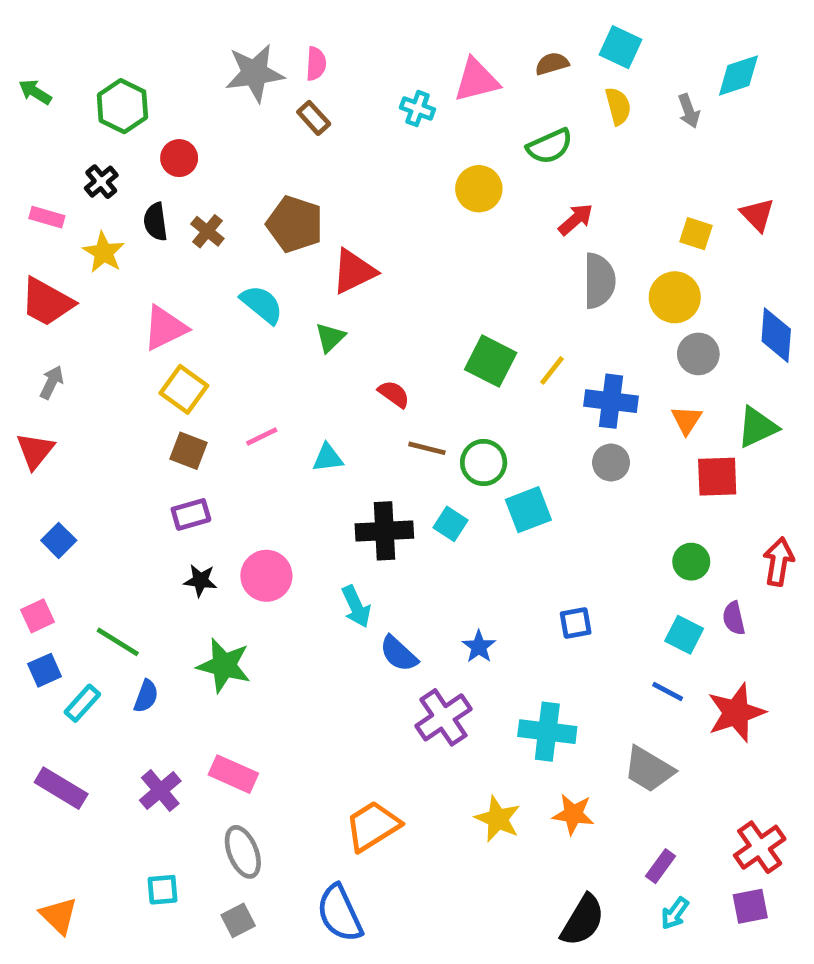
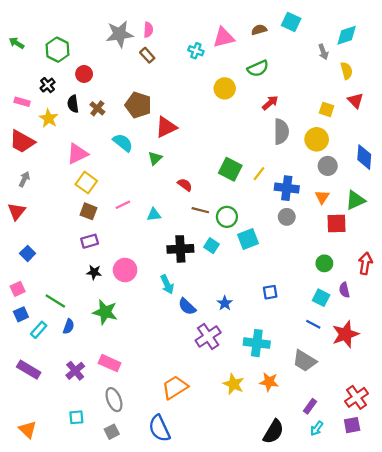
yellow semicircle: (618, 106) -> (347, 71), moved

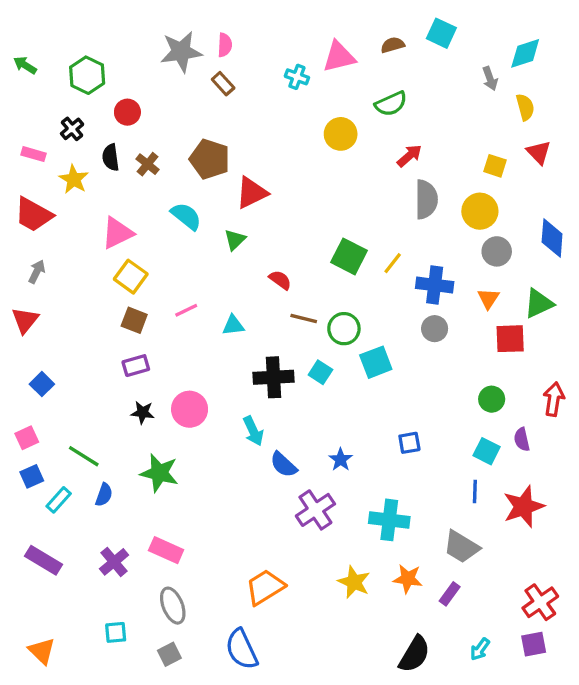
blue line: (313, 324) -> (475, 491), turned 64
purple rectangle: (310, 406) -> (450, 594), moved

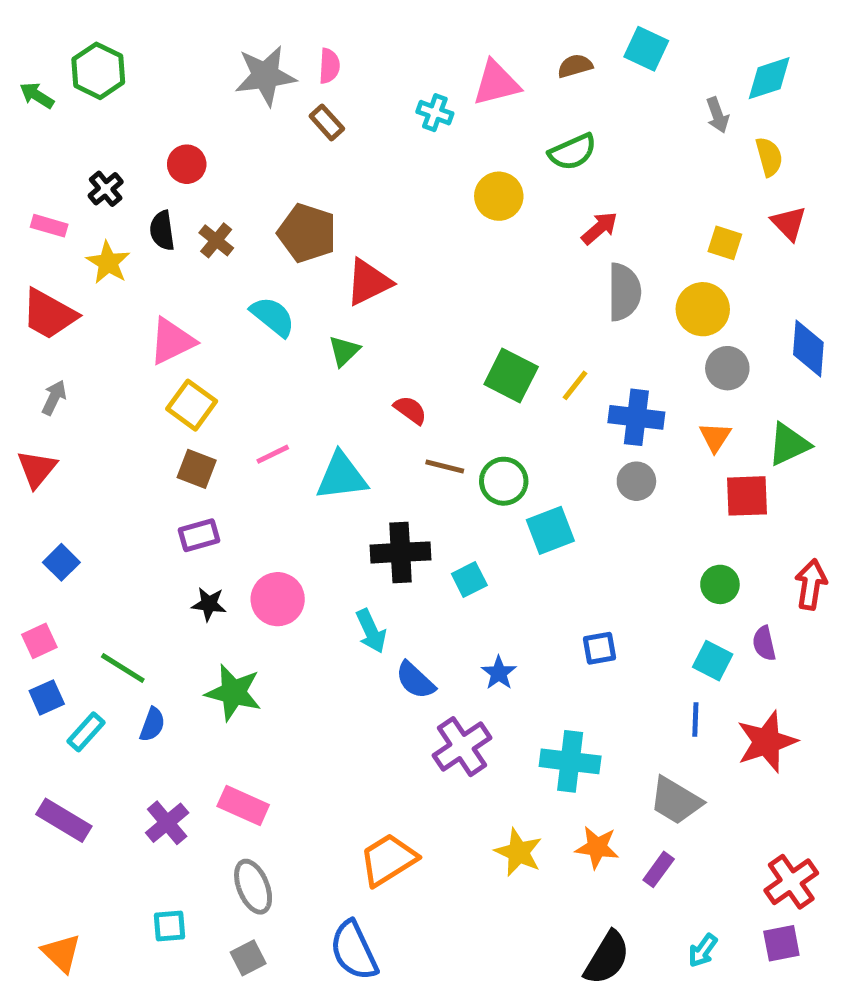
green hexagon: (87, 75) -> (98, 71), moved
cyan triangle: (233, 325) -> (342, 476), size x1.6
cyan square: (320, 372) -> (469, 579), moved, turned 30

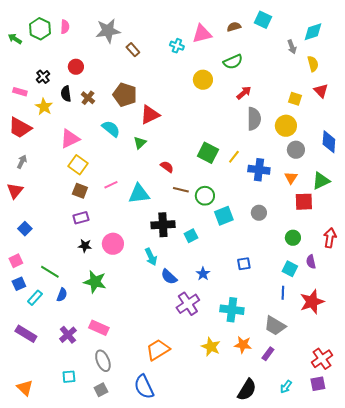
pink semicircle: (329, 66) -> (65, 27), moved
gray circle: (636, 481) -> (259, 213), moved

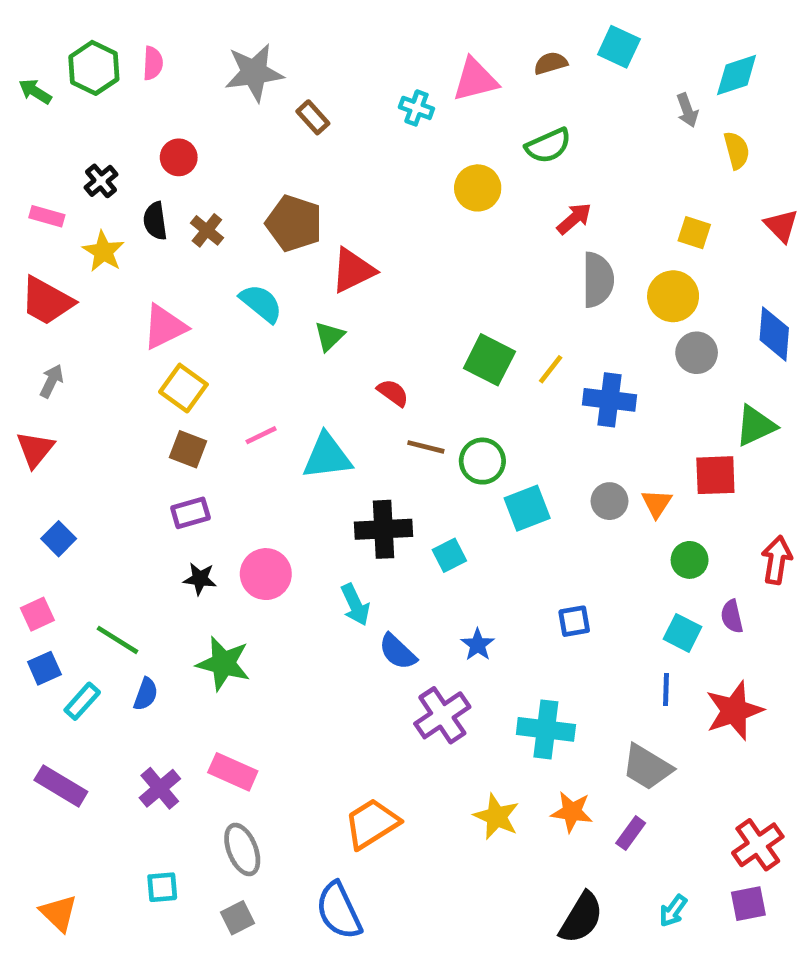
red triangle: (321, 91) -> (781, 226), moved
orange triangle: (291, 178) -> (657, 503), moved

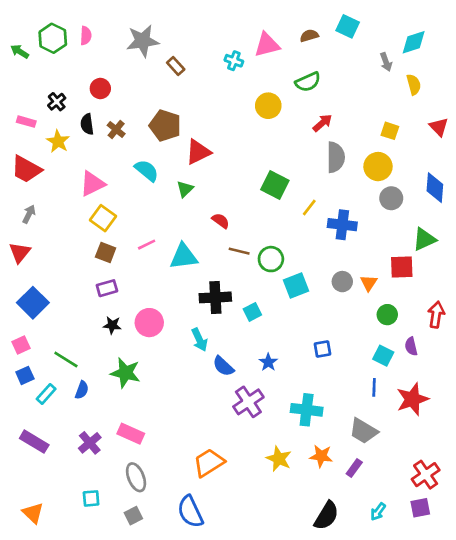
green square: (489, 360) -> (275, 185), moved
blue square: (59, 539) -> (33, 303), size x1.6

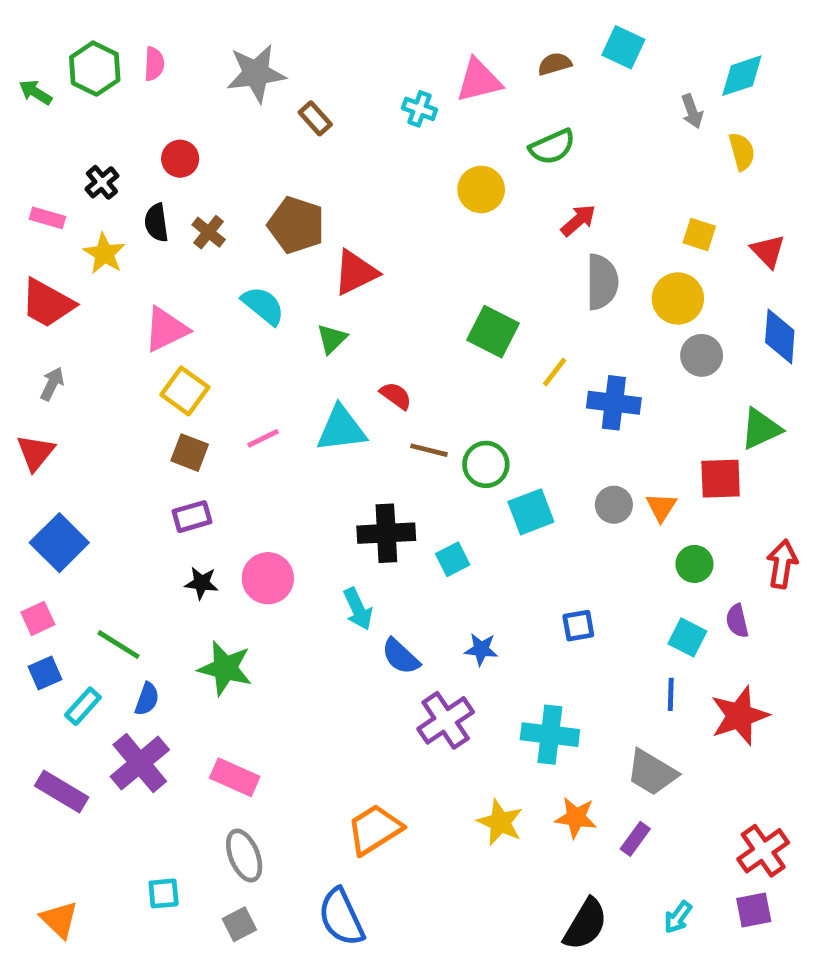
red triangle: (439, 127) -> (768, 251), moved
cyan triangle: (184, 256) -> (341, 429), moved
blue star: (268, 362) -> (481, 649), turned -30
purple cross: (90, 443) -> (140, 763), moved, size x1.4

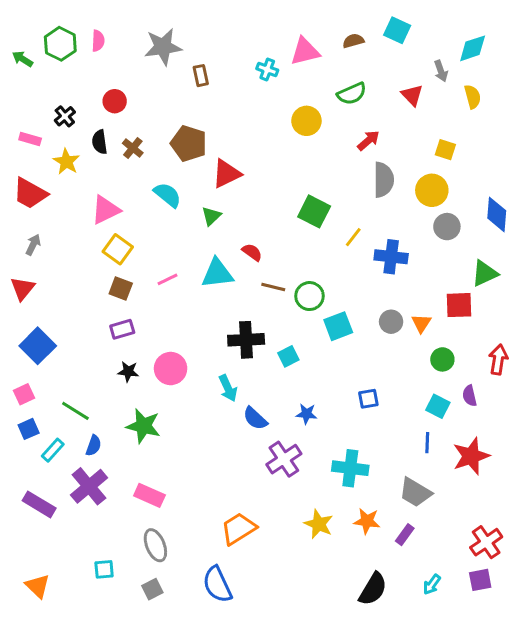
brown rectangle: (315, 118) -> (201, 76), turned 30
red triangle: (768, 251) -> (412, 95), moved

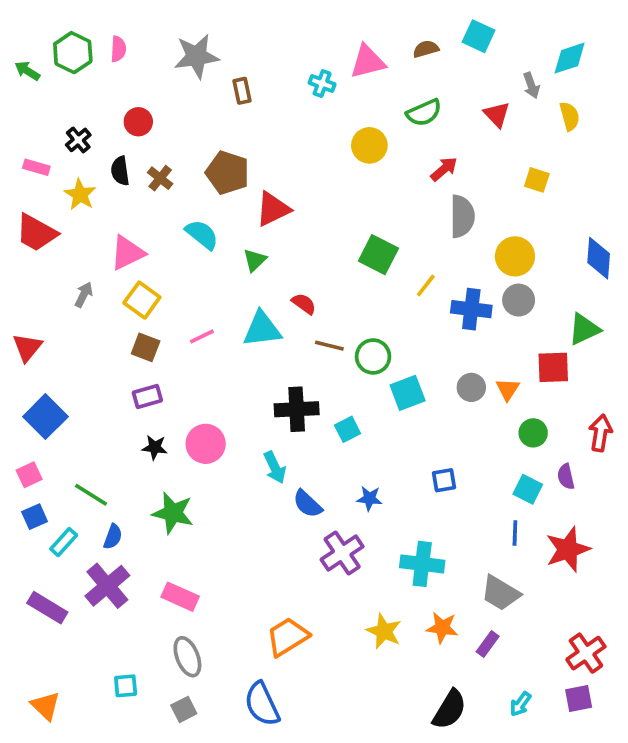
yellow circle: (432, 190) -> (515, 256), moved
gray circle: (447, 227) -> (519, 300), moved
gray arrow: (33, 245) -> (84, 295), moved

